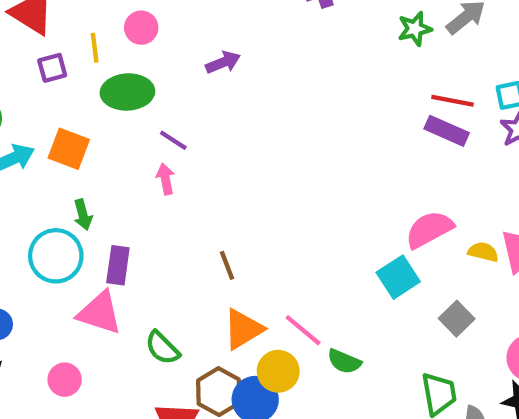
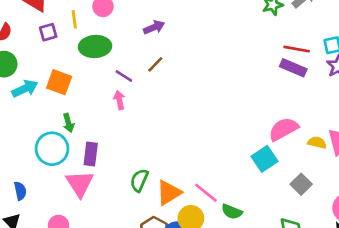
brown line: (227, 265) -> (155, 64), moved, turned 66
pink triangle: (100, 313) -> (80, 184), turned 40
green semicircle: (162, 348) -> (139, 180), moved, turned 70

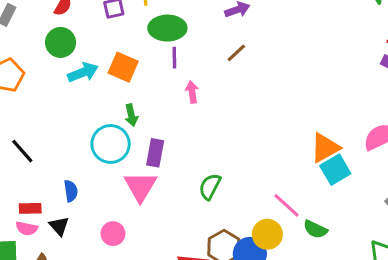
purple line: (124, 76) -> (174, 58), moved, turned 54
cyan square: (264, 159) -> (335, 170), moved
orange triangle: (169, 193) -> (325, 148), moved

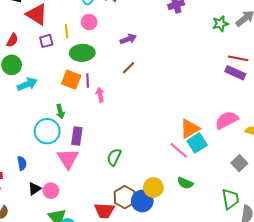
purple line: (174, 58) -> (88, 80), moved
orange square: (123, 67) -> (71, 80), moved
pink line: (287, 205) -> (179, 150), moved
black triangle: (59, 226) -> (34, 189), moved, turned 40

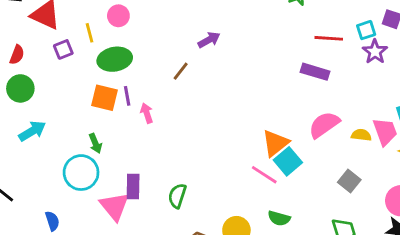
purple arrow: (128, 39) -> (209, 40), moved
purple rectangle: (235, 73) -> (315, 72), moved
cyan arrow: (27, 84) -> (32, 131), moved
purple rectangle: (77, 136) -> (133, 186), moved

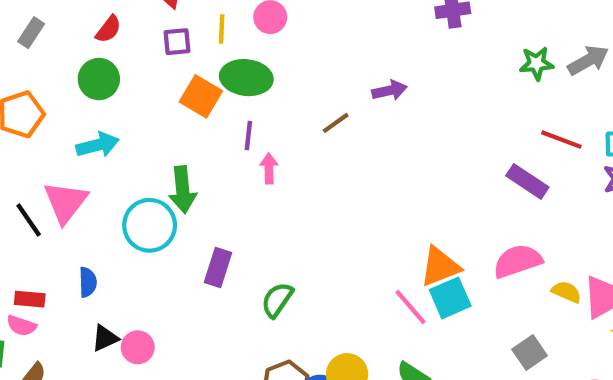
orange square: (105, 98) -> (201, 96), moved
green arrow: (95, 143) -> (183, 190), size x1.5
pink triangle: (114, 206) -> (66, 202), moved

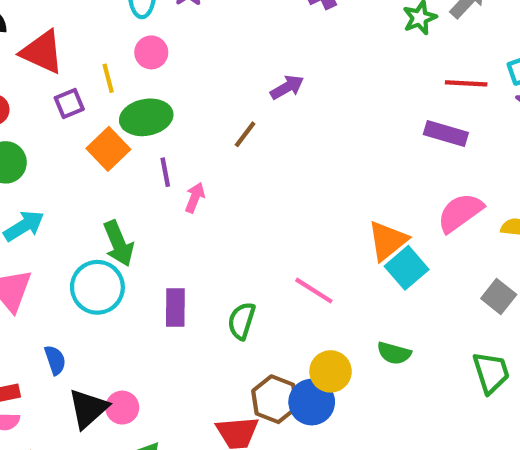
orange square: (201, 96) -> (108, 149), turned 33
pink arrow: (269, 168) -> (195, 198), turned 40
pink line: (410, 307) -> (314, 291), moved
black triangle: (105, 338) -> (88, 408), size x1.5

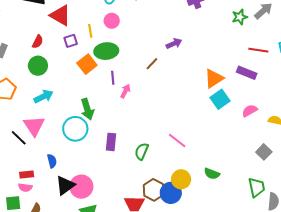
pink semicircle: (460, 213) -> (250, 111), size x0.7
orange triangle: (388, 241) -> (214, 78), moved
cyan square: (407, 268) -> (220, 99), moved
pink circle: (122, 408) -> (81, 187), size x1.5

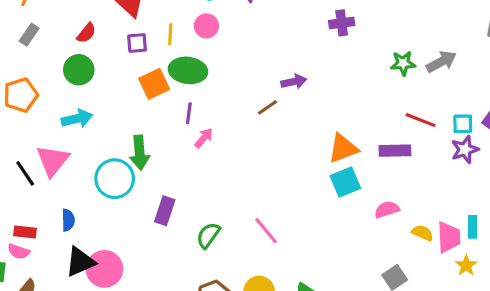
brown line: (152, 64) -> (267, 107), moved
purple rectangle: (247, 73) -> (395, 151), turned -36

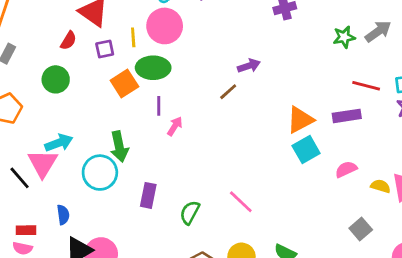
pink circle: (206, 26) -> (165, 26), size x1.6
red semicircle: (86, 33) -> (68, 41), moved
cyan arrow: (77, 119) -> (59, 143), moved

